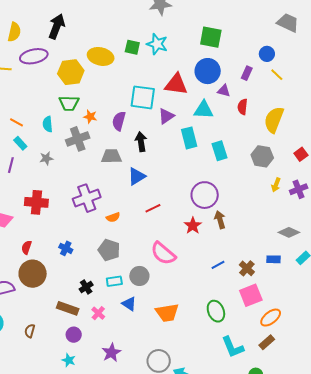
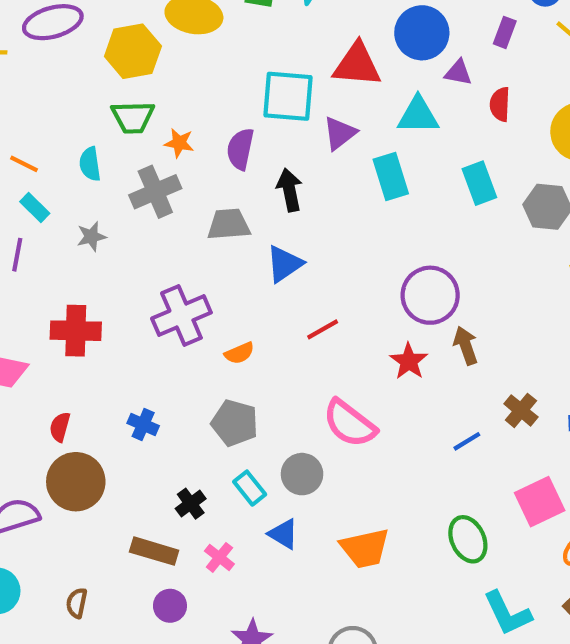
cyan rectangle: (220, 151) -> (479, 183), moved
brown cross: (247, 268) -> (521, 410), moved
cyan rectangle: (114, 281) -> (250, 488), turned 63

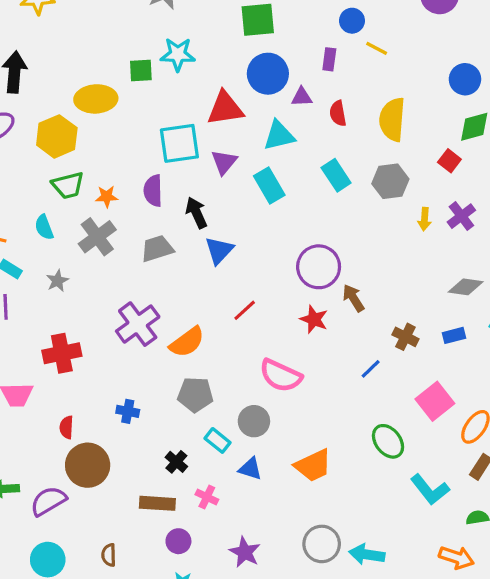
blue triangle: (284, 264) -> (219, 250), moved
orange semicircle: (239, 353) -> (187, 342), size x1.6

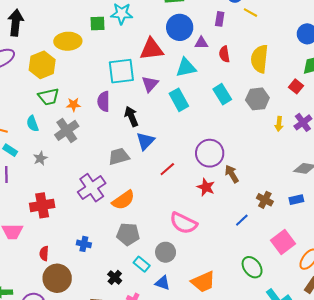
gray trapezoid: (157, 249) -> (119, 156), moved
red line: (245, 310) -> (167, 169), moved

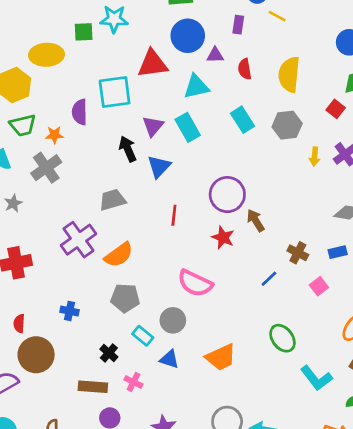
purple triangle: (150, 84) -> (153, 126), moved
purple semicircle: (104, 101) -> (80, 112), moved
blue triangle: (145, 141) -> (159, 167), moved
red line: (167, 169) -> (174, 215), turned -42
pink square: (283, 242) -> (319, 286), moved, size x0.6

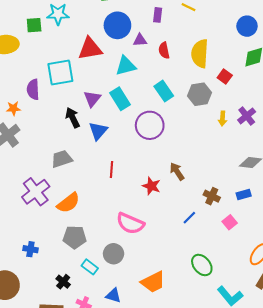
red square: (336, 109) -> (225, 77), moved
purple circle: (227, 195) -> (150, 125), moved
blue triangle: (169, 359) -> (113, 295), moved

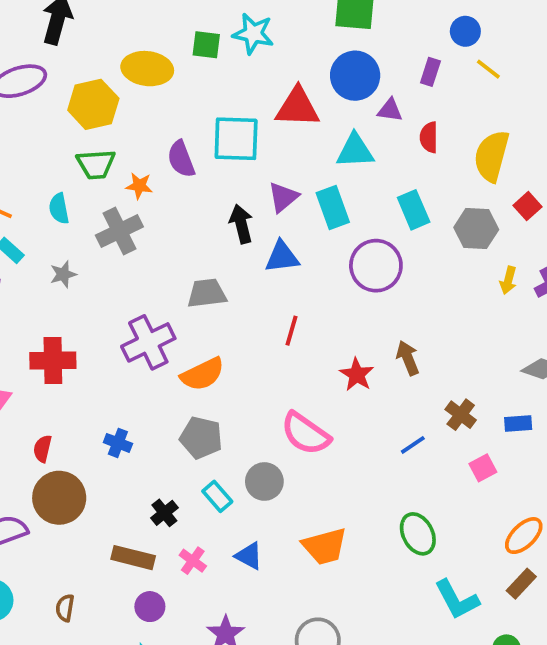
purple semicircle: (33, 89) -> (181, 159), turned -30
blue triangle: (98, 131) -> (282, 257), turned 30

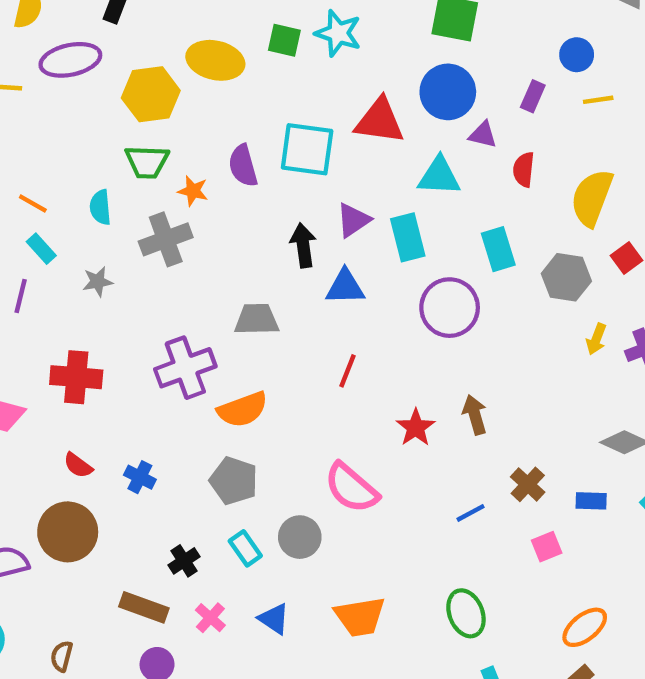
yellow line: (488, 69) -> (598, 100), turned -52
red semicircle: (42, 449) -> (78, 465), moved, turned -72

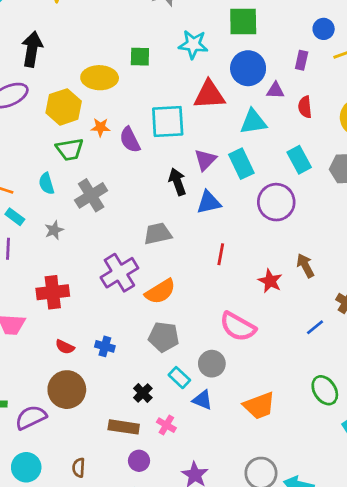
cyan star: (338, 33) -> (193, 44), moved
orange star: (193, 191) -> (100, 127), moved
blue triangle: (274, 619) -> (202, 400), moved

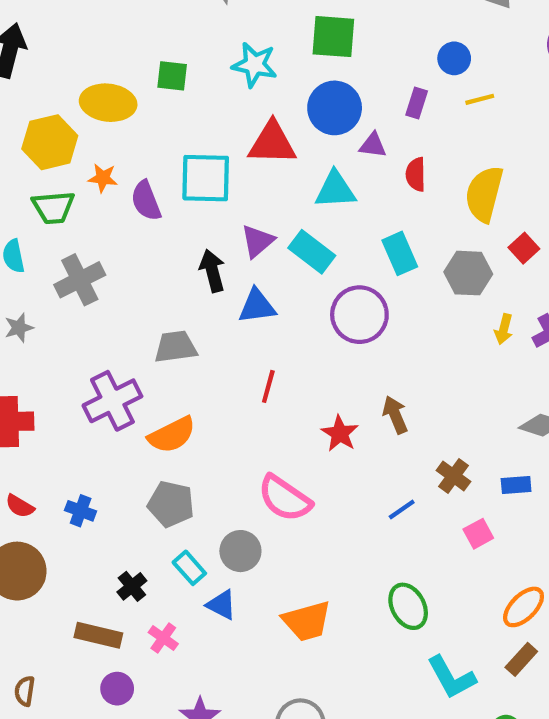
cyan rectangle: (241, 164) -> (312, 252), turned -32

